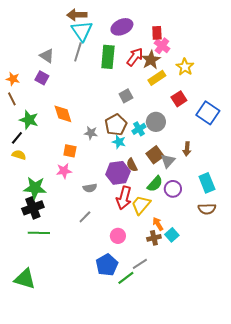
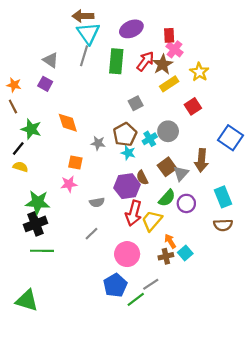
blue square: (208, 113) -> (231, 138), moved
brown arrow: (187, 149) -> (201, 160), size x1.5
pink circle: (118, 236) -> (127, 254), size x1.5

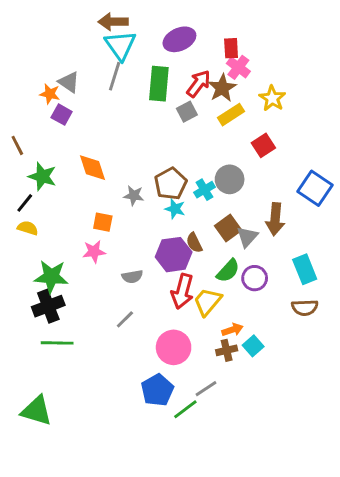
orange star: (14, 85) -> (50, 94), moved
gray square: (136, 103) -> (187, 112), moved
orange arrow: (170, 241) -> (232, 330), turned 104

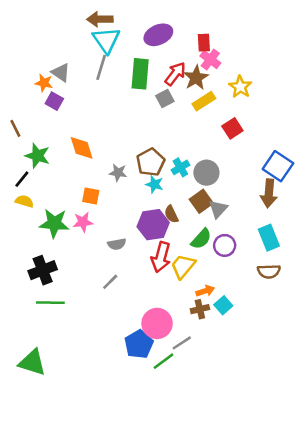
gray circle: (230, 179) -> (206, 173), moved
brown arrow: (275, 219) -> (269, 193), moved
green star: (51, 277) -> (54, 223), moved
pink circle: (174, 347) -> (157, 323), moved

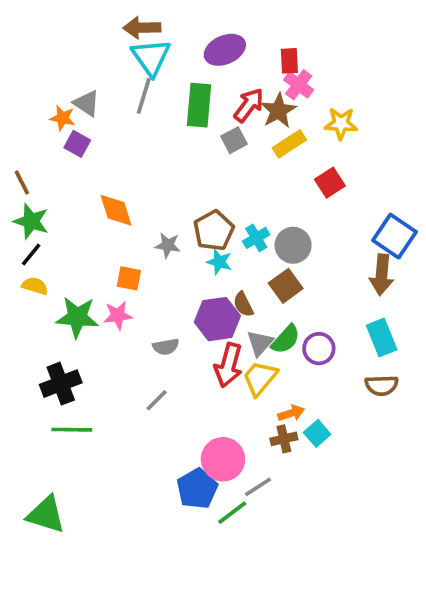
yellow star: (240, 87) -> (341, 124), turned -30
green star: (37, 156) -> (31, 221), moved
gray triangle: (218, 209) -> (260, 343), moved

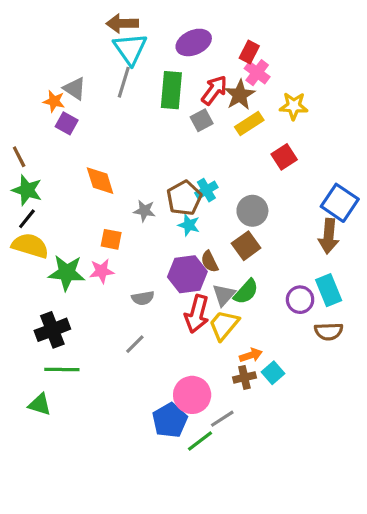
red rectangle: (289, 61) -> (249, 52), turned 30
cyan cross: (256, 238) -> (206, 190), moved
yellow semicircle: (35, 286) -> (30, 246), size x1.6
purple circle: (319, 349) -> (300, 300), moved
green triangle: (46, 515) -> (40, 404), moved, size x0.7

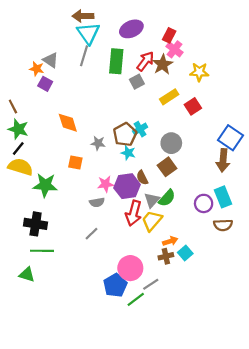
yellow rectangle: (249, 123) -> (169, 97), moved
pink star: (102, 271) -> (106, 184), moved
black cross: (52, 330) -> (36, 224), turned 30

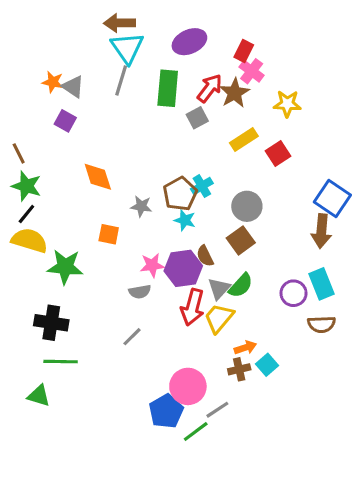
orange star: (37, 69) -> (53, 82), moved

